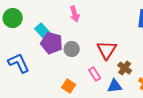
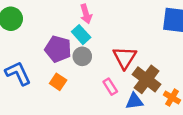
cyan rectangle: (43, 31) -> (81, 35), moved
brown cross: (125, 68) -> (147, 79), size x1.6
orange square: (69, 86) -> (58, 82), moved

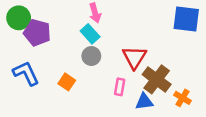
purple pentagon: (58, 49) -> (37, 33), moved
pink rectangle: (110, 87) -> (120, 87), turned 42

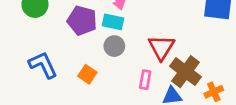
purple pentagon: (37, 33) -> (82, 21), moved
cyan rectangle: (90, 34) -> (113, 22), turned -36
orange cross: (182, 98) -> (214, 92), turned 35

